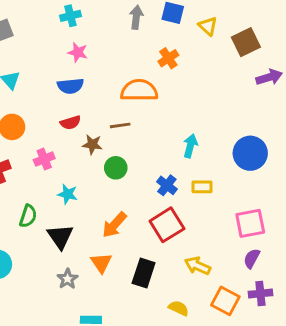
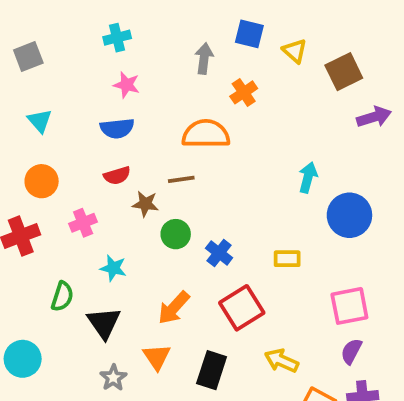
gray arrow: (136, 17) -> (204, 58), moved
cyan arrow: (190, 146) -> (308, 177), moved
blue cross: (167, 185) -> (219, 253), moved

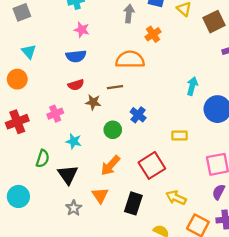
orange circle: (42, 181) -> (17, 79), moved
green circle: (176, 234) -> (113, 130), moved
blue cross: (219, 253) -> (138, 115), moved

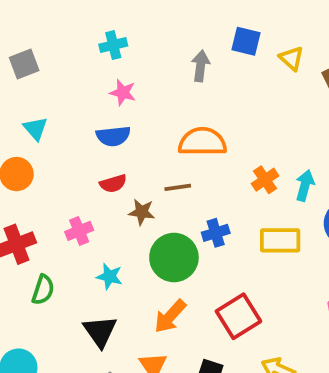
orange cross: (153, 34) -> (265, 180), moved
blue cross: (138, 115) -> (216, 233), turned 35
green circle: (113, 130) -> (174, 257), size x1.6
yellow rectangle: (179, 136) -> (280, 240), moved, size x1.5
green semicircle: (43, 159) -> (43, 290), moved

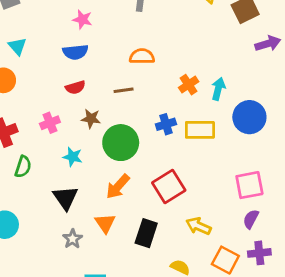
orange semicircle: (202, 142) -> (142, 56), size x0.7
brown star: (142, 212) -> (91, 119), moved
blue cross: (216, 233) -> (166, 124), moved

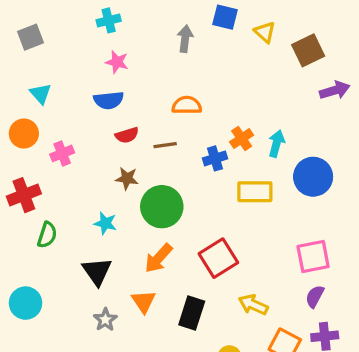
red semicircle: (75, 87) -> (127, 135), moved
pink cross: (50, 123) -> (62, 153), moved
blue cross: (166, 124) -> (215, 158), moved

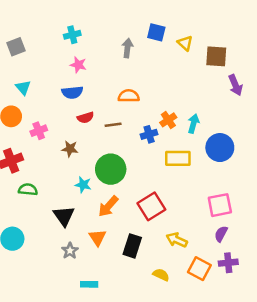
brown square: (308, 50) -> (216, 56), turned 30
purple arrow: (335, 90) -> (235, 85), turned 84
brown star: (127, 178) -> (70, 149), moved
cyan star: (105, 223) -> (83, 185), moved
green semicircle: (47, 235) -> (28, 190), turned -102

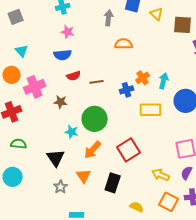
orange semicircle: (129, 96) -> (124, 44), moved
pink cross: (39, 131) -> (35, 87), size x1.5
green semicircle: (28, 190) -> (19, 144), moved
yellow arrow: (177, 240) -> (161, 175), moved

